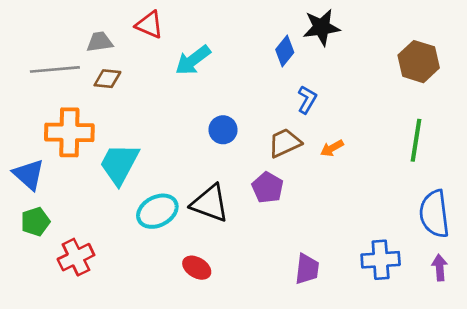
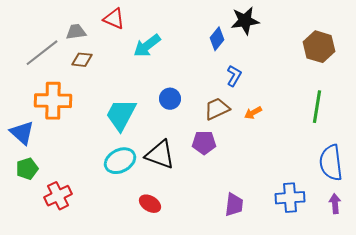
gray line: (55, 69) -> (42, 53), turned -33
cyan trapezoid: (119, 164) -> (121, 115), moved
purple pentagon: (268, 188) -> (204, 143), turned -30

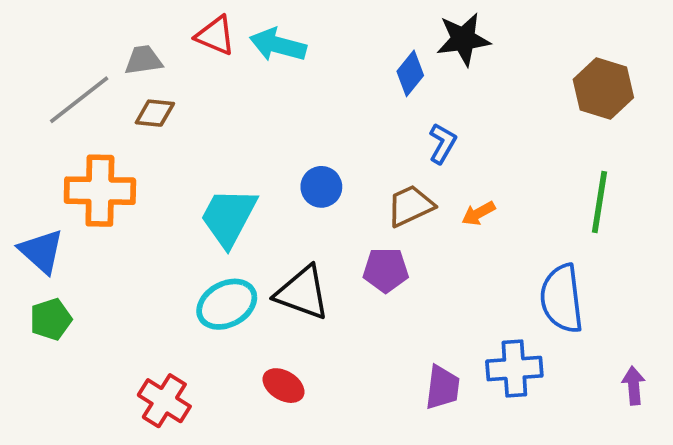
cyan arrow: (147, 46) -> (278, 45), moved, turned 52
blue semicircle: (331, 163) -> (562, 299), moved
red cross: (58, 196) -> (164, 401), moved, turned -32
blue cross: (290, 198) -> (514, 369), moved

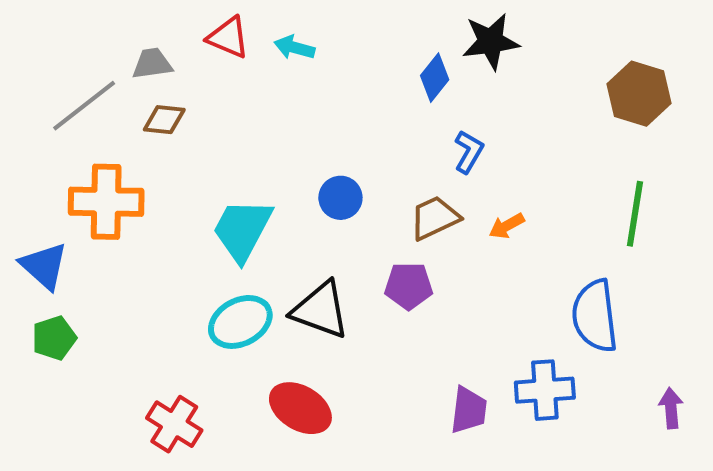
cyan arrow: (278, 45) -> (294, 48), size x0.7
red ellipse: (284, 386) -> (300, 408), size x1.4

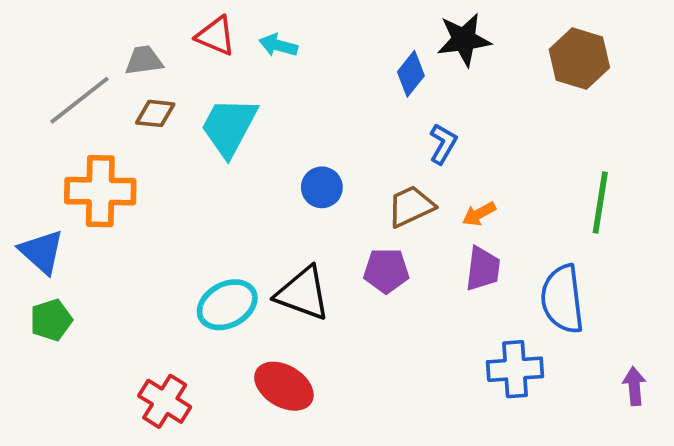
brown hexagon: (639, 94) -> (579, 59), moved
cyan trapezoid: (242, 230) -> (229, 127), moved
purple trapezoid: (469, 410) -> (483, 269), moved

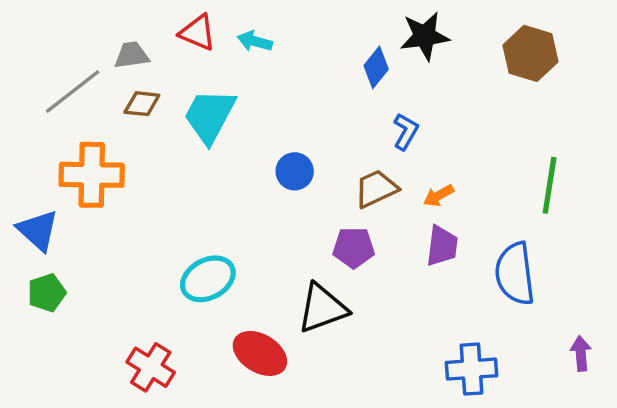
black triangle: (303, 293) -> (322, 308), moved, turned -40
blue cross: (515, 369) -> (472, 369), moved

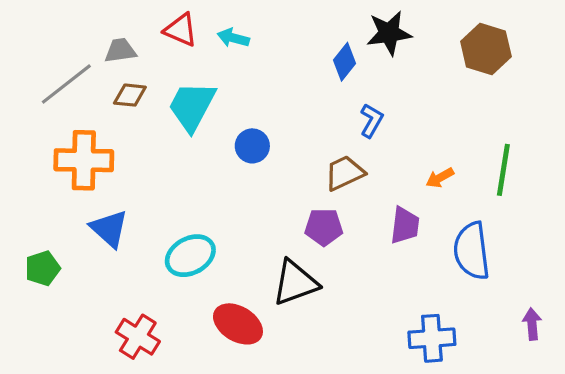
blue circle: (295, 171) -> (252, 146), moved
orange arrow: (439, 196) -> (440, 178), moved
blue triangle: (38, 230) -> (109, 229), moved

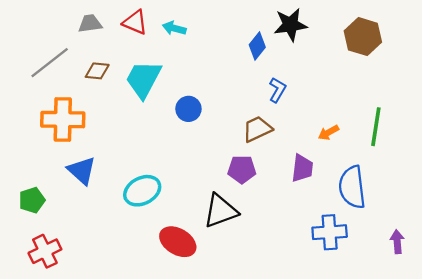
gray trapezoid: (120, 51) -> (90, 23), moved
red cross: (138, 337) -> (45, 251), moved, turned 32
blue cross: (432, 338) -> (330, 232), moved

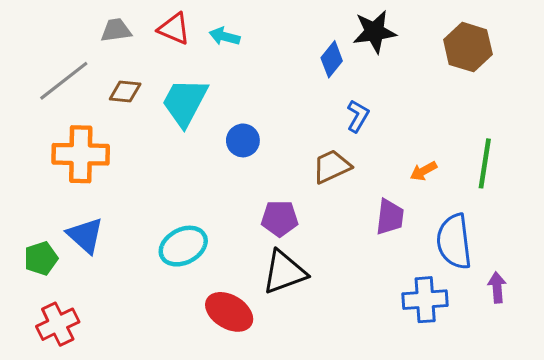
purple pentagon: (242, 169) -> (280, 219), moved
blue triangle: (82, 171) -> (85, 235), moved
purple arrow: (397, 242) -> (497, 287), moved

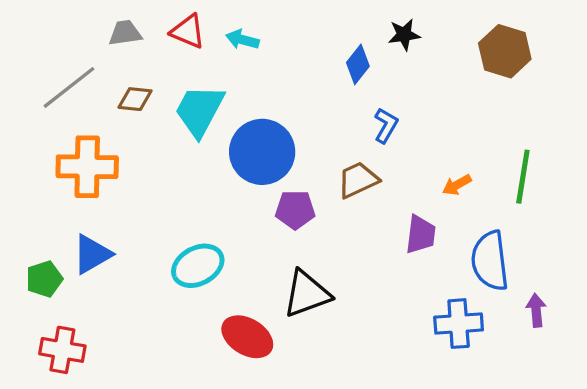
black star: (375, 32) -> (404, 35), size x0.7
blue circle: (243, 140) -> (262, 152), size x1.8
purple pentagon: (280, 219) -> (295, 210), moved
blue triangle: (85, 235) -> (92, 254), turned 48
red cross: (58, 324) -> (62, 350), turned 36

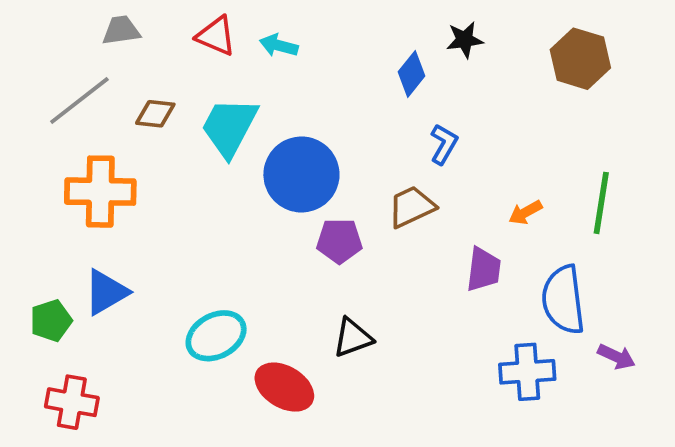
gray trapezoid: (125, 33) -> (121, 30), moved
cyan ellipse: (198, 266) -> (216, 336), moved
black triangle: (307, 294) -> (353, 338), size x0.7
purple arrow: (536, 310) -> (616, 357), turned 120

